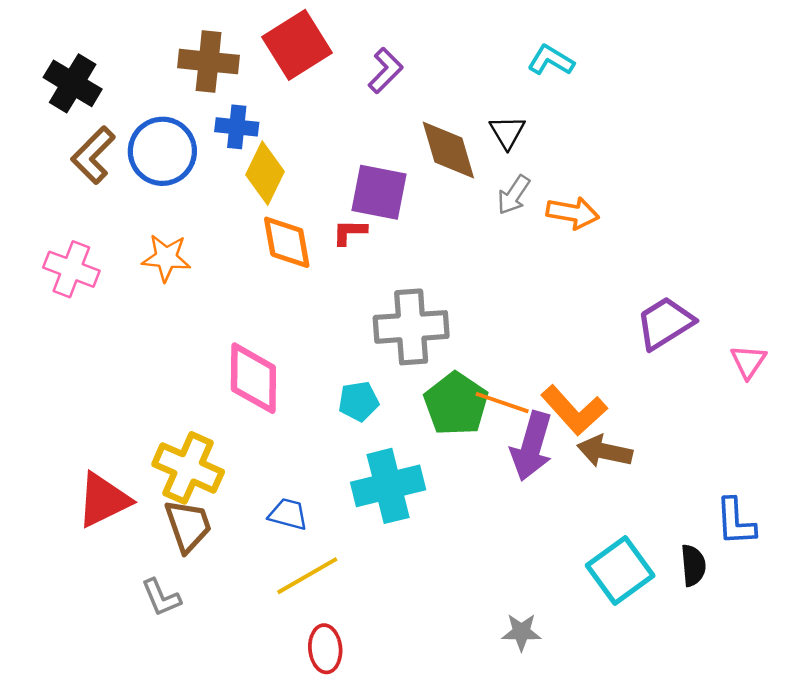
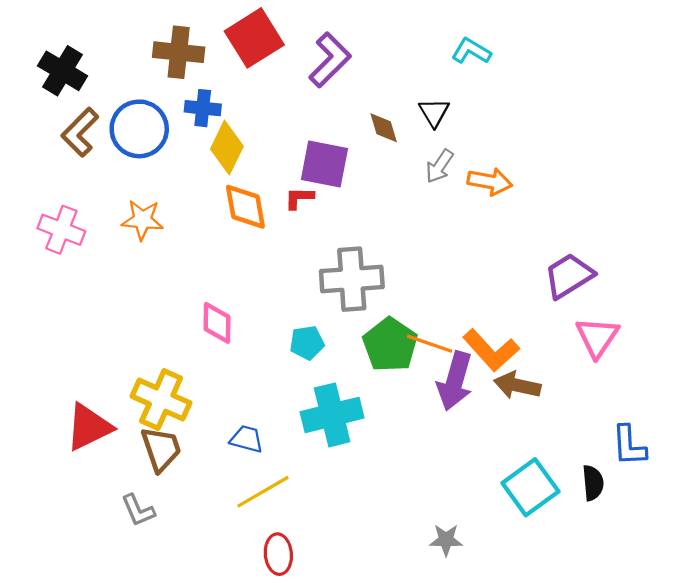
purple L-shape: (385, 71) -> (330, 60), size x1.4
brown diamond: (448, 150) -> (384, 128), size x0.6
pink triangle: (748, 362) -> (597, 337), moved, size x1.4
pink diamond: (253, 378) -> (217, 323), size x0.7

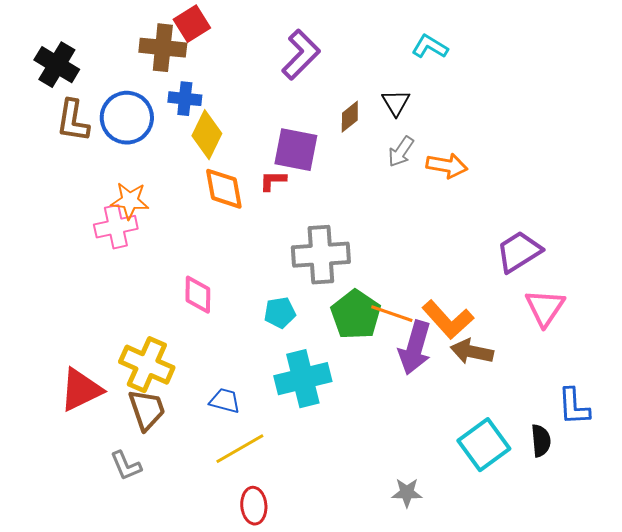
red square: (254, 38) -> (192, 24), moved, size x0.7
brown diamond: (384, 128) -> (350, 117), turned 68
brown L-shape: (80, 132) -> (73, 121), turned -36
pink cross: (61, 230) -> (116, 227), moved, turned -33

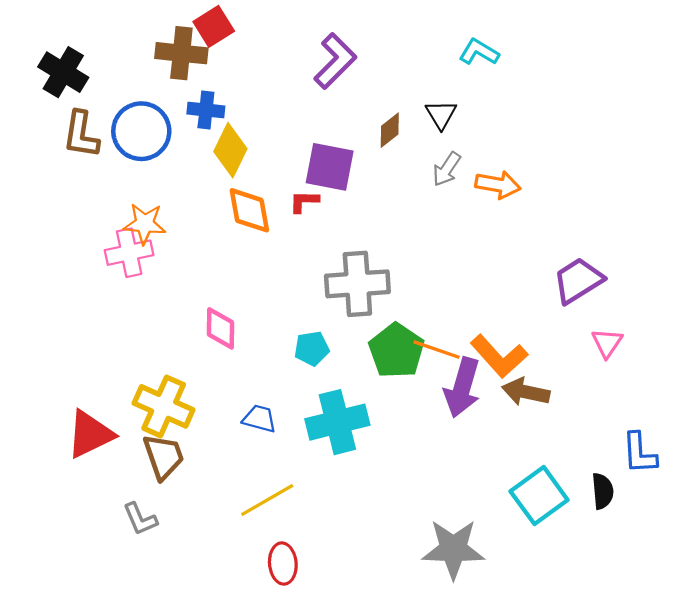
pink triangle: (545, 308) -> (607, 343), size x0.7
blue trapezoid: (225, 401) -> (259, 419), moved
gray star: (407, 493) -> (453, 549), size x1.8

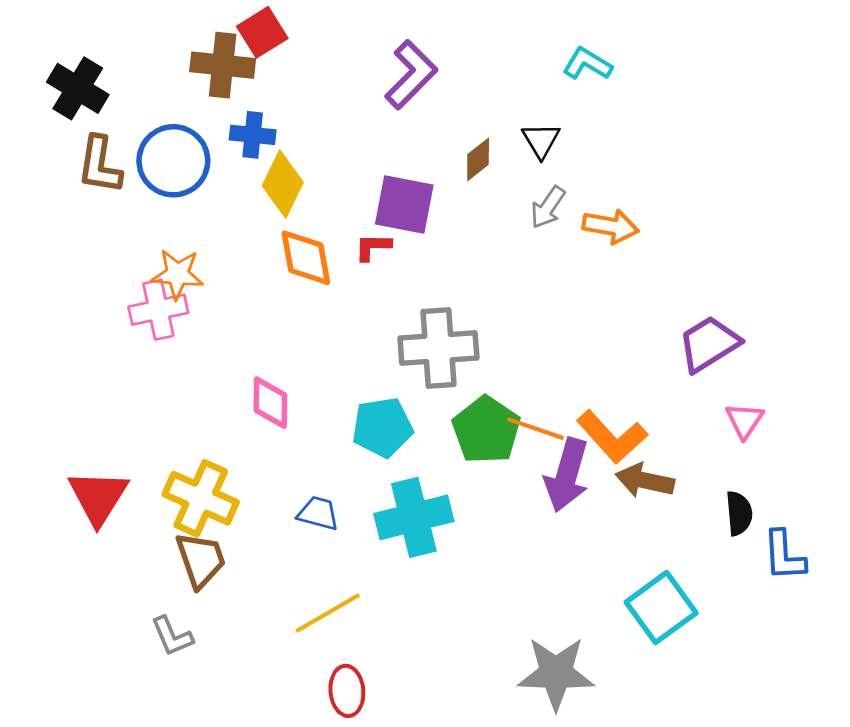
cyan pentagon: (312, 348) -> (382, 427), size x1.4
red triangle: (90, 434) -> (98, 497), moved, turned -32
black semicircle: (603, 491) -> (739, 513), moved

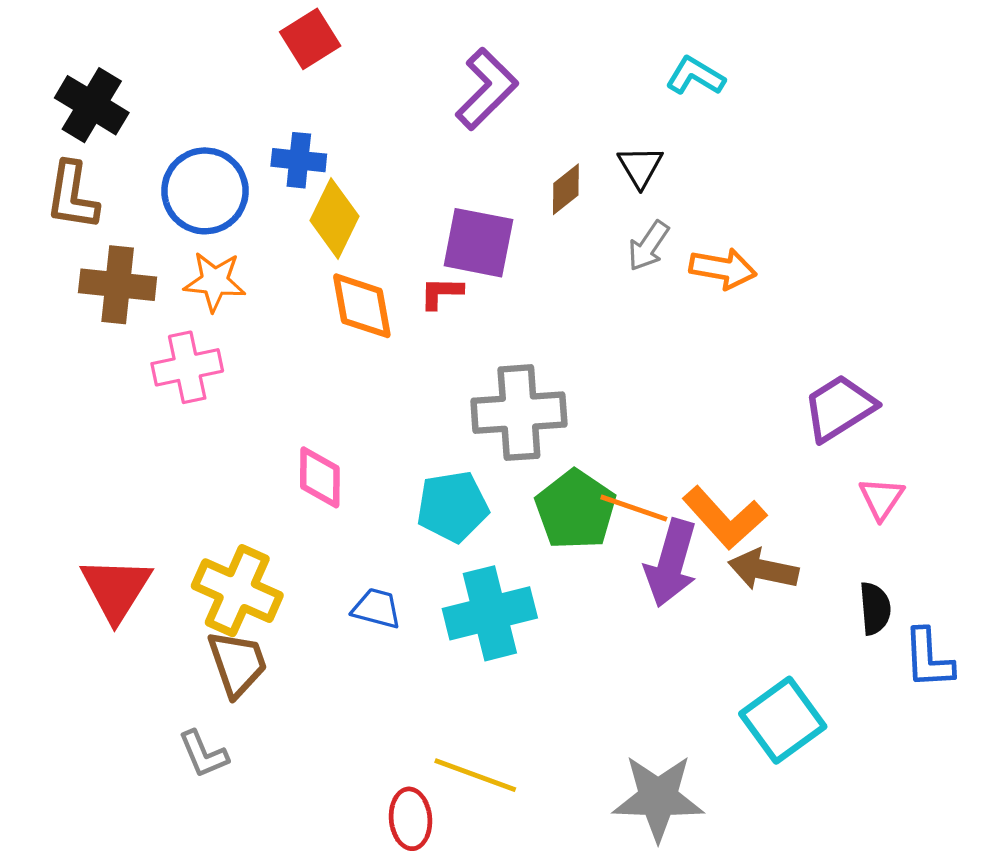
brown cross: (223, 65) -> (118, 285), moved
brown L-shape: (100, 165) -> (72, 196), moved
orange star: (177, 274) -> (215, 282), moved
yellow line: (328, 613) -> (475, 775), moved, turned 50

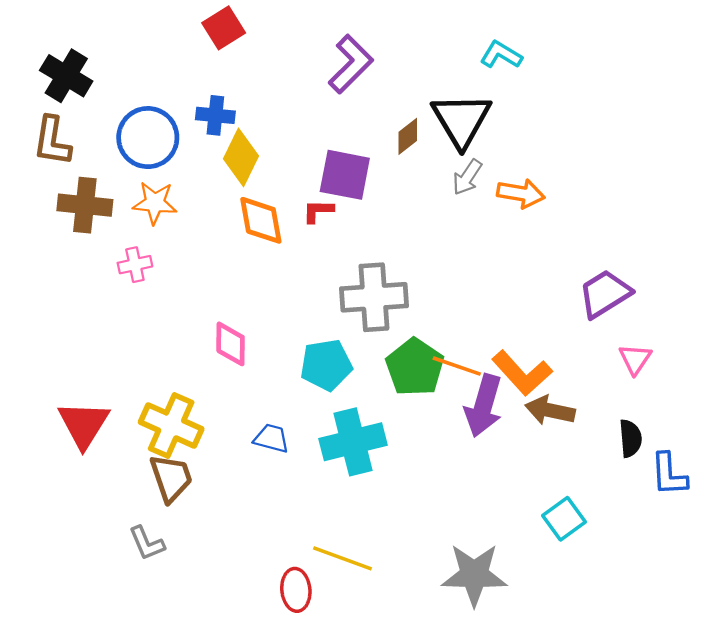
black triangle: (640, 167) -> (461, 120), size x1.8
pink cross: (187, 367) -> (135, 265), size x0.7
cyan square: (783, 720) -> (564, 519), size x0.7

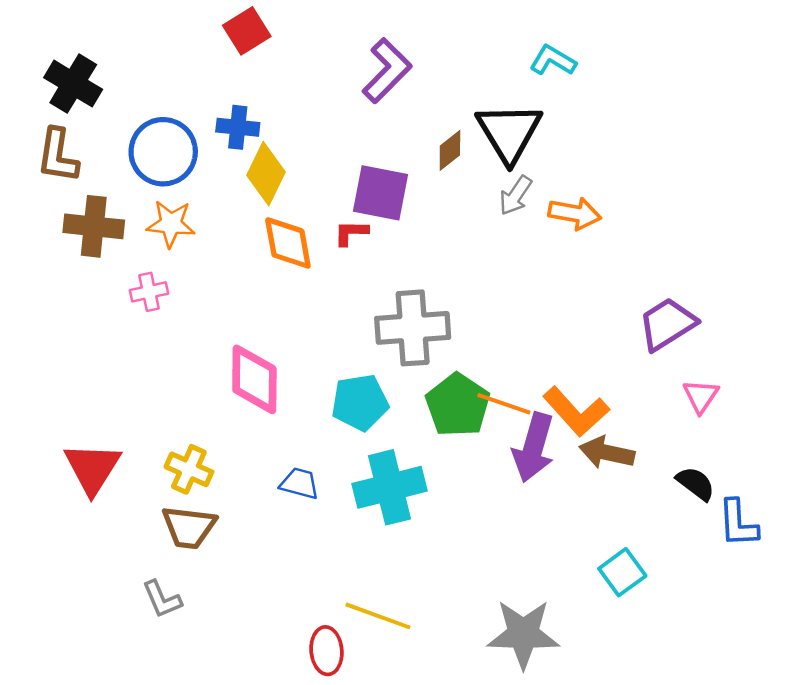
pink diamond: (231, 344) -> (254, 379), size x1.4
yellow cross: (171, 425) -> (189, 469), size x0.7
black semicircle: (630, 438) -> (696, 483), turned -48
brown trapezoid: (171, 478) -> (189, 527), turned 116

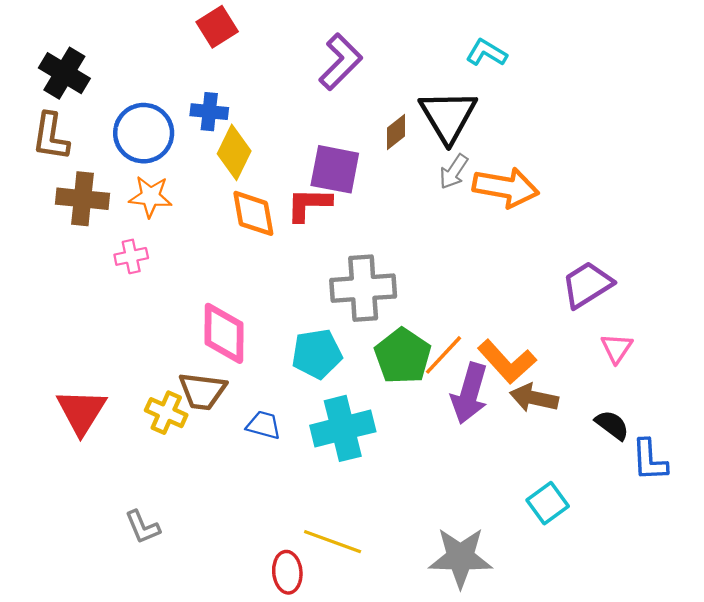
orange arrow: (575, 213) -> (506, 187), size x1.4
red L-shape: (351, 233) -> (309, 204), size x1.5
orange line: (504, 404) -> (443, 355), turned -66
brown trapezoid: (189, 527) -> (202, 391), moved

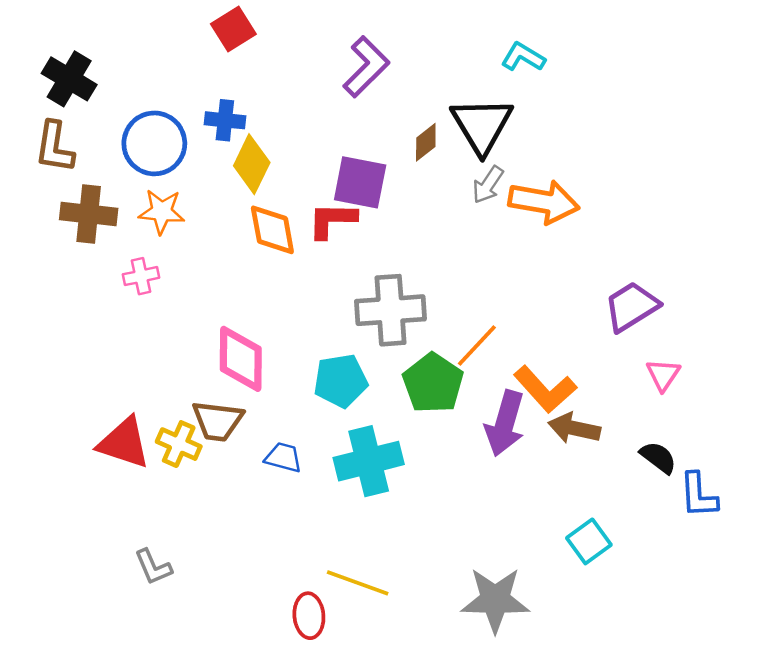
orange line: (443, 355) -> (477, 345), moved
red triangle: (81, 411) -> (124, 443), moved, turned -44

